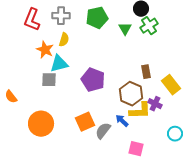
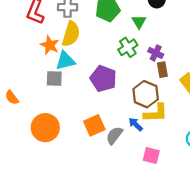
green cross: (149, 26) -> (128, 47), moved
yellow semicircle: (64, 40) -> (71, 34), size x1.6
purple cross: (155, 104) -> (156, 53), moved

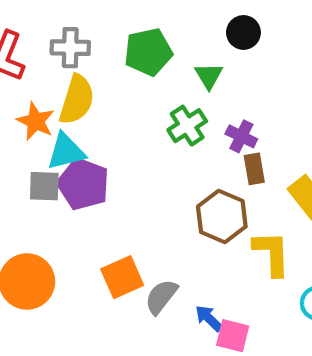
purple pentagon: (103, 79) -> (83, 184), moved
yellow L-shape: (156, 113) -> (272, 253), moved, turned -90
blue arrow: (136, 124) -> (209, 318), moved

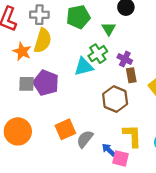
cyan triangle: (66, 152) -> (84, 67), moved
yellow L-shape: (272, 253) -> (132, 136), moved

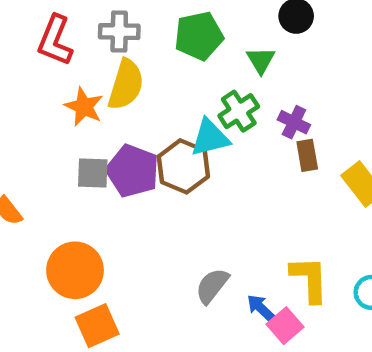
brown hexagon: (115, 99) -> (183, 166), moved
orange square: (65, 129) -> (97, 326), moved
pink square: (120, 158) -> (285, 326), turned 35

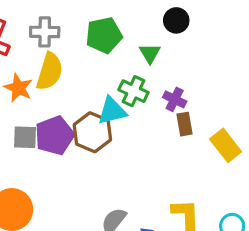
green cross: (239, 111) -> (133, 91), turned -32
purple pentagon: (133, 171) -> (55, 136), turned 30

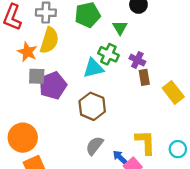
brown hexagon: (92, 132) -> (92, 106), moved
gray square: (25, 137) -> (37, 76), moved

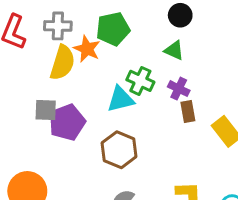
green triangle: (120, 28) -> (174, 50), moved, turned -35
orange star: (27, 52) -> (87, 49), moved

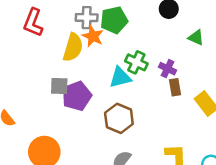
gray cross: (58, 26) -> (87, 18), moved
green triangle: (174, 50) -> (196, 38), moved

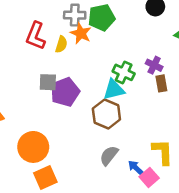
red L-shape: (33, 23) -> (36, 36), moved
yellow semicircle: (73, 47) -> (61, 44), size x0.6
green cross: (136, 62) -> (124, 72), moved
cyan triangle: (120, 77) -> (114, 90), moved

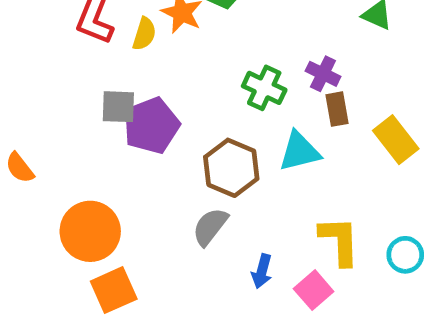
cyan triangle: (114, 90) -> (299, 151), moved
gray semicircle: (109, 155) -> (210, 227), moved
blue arrow: (136, 168) -> (262, 271), moved, turned -119

